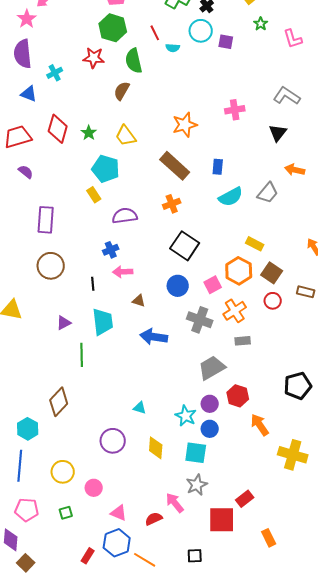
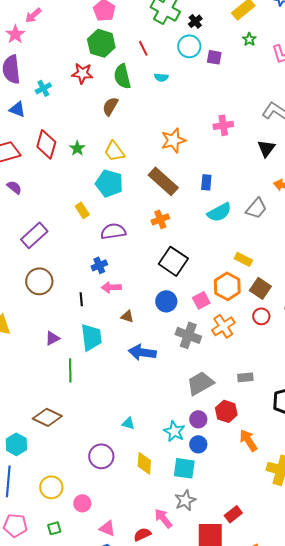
cyan semicircle: (173, 48) -> (161, 77), moved
cyan pentagon: (106, 169) -> (109, 183), moved
purple rectangle: (46, 220) -> (34, 235), turned 44
gray rectangle: (243, 341) -> (245, 377), moved
brown diamond: (59, 402) -> (47, 417), turned 72

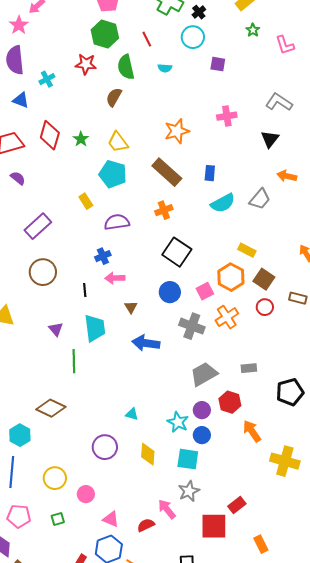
purple square: (214, 57) -> (218, 64), moved
brown triangle: (127, 316) -> (131, 307), turned 40
purple triangle: (52, 338) -> (56, 329), turned -42

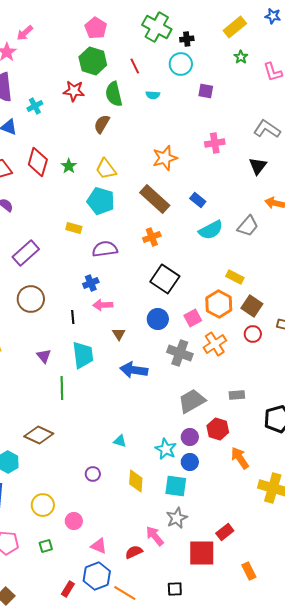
black cross: (199, 12) -> (187, 39), turned 32
blue rectangle: (210, 173) -> (198, 200), turned -56
yellow rectangle: (86, 201) -> (74, 228), turned -42
purple circle: (105, 447) -> (93, 474), size x0.6

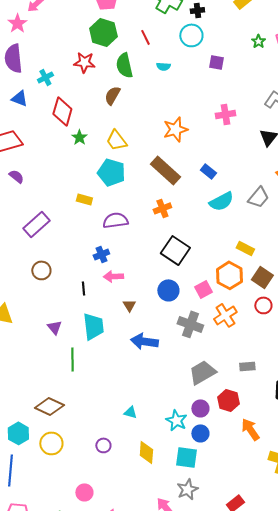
green star: (241, 57) -> (258, 41), moved
red diamond: (38, 162) -> (62, 111), moved
brown circle: (31, 299) -> (41, 270), size x0.7
yellow circle: (43, 505) -> (51, 443), moved

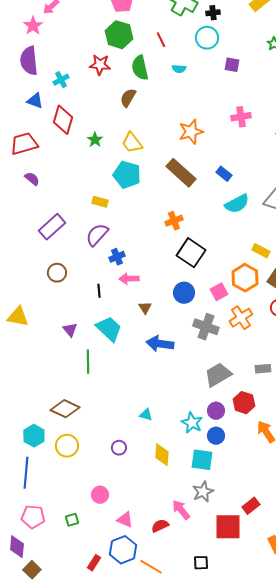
red diamond: (62, 111) -> (63, 120), moved
orange cross: (162, 208) -> (174, 221), moved
purple semicircle: (115, 220) -> (97, 235), moved, turned -40
cyan trapezoid: (93, 326) -> (109, 329), turned -40

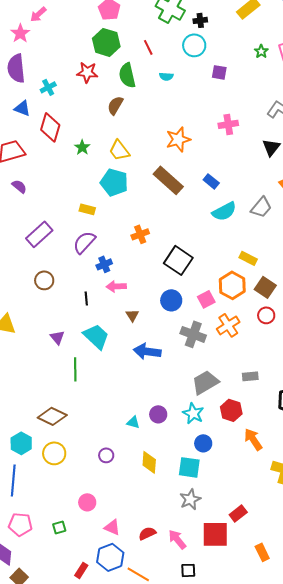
orange cross: (174, 221) -> (140, 234), moved
purple circle: (216, 411) -> (158, 414), moved
cyan star: (192, 423) -> (193, 413), moved
pink arrow: (181, 510) -> (177, 539), moved

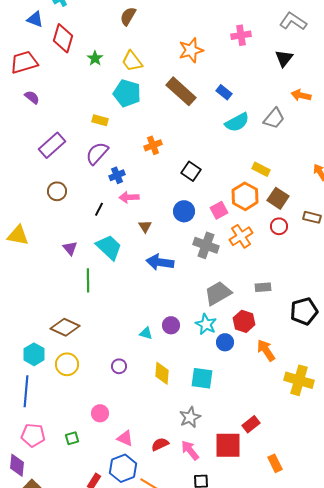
black square: (178, 260) -> (191, 171), size x0.7
black line: (86, 298) -> (99, 209), turned 32
blue circle: (203, 443) -> (225, 342), moved
gray star: (190, 499) -> (190, 417), moved

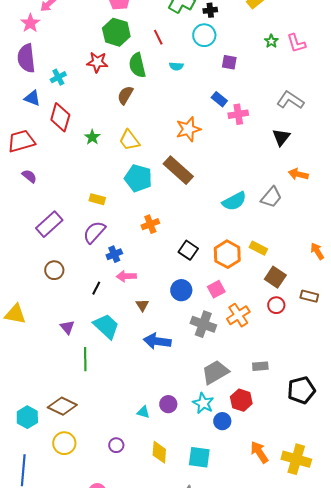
blue rectangle: (224, 92) -> (219, 99), moved
cyan pentagon: (127, 93) -> (138, 178), moved
orange hexagon: (245, 196) -> (227, 254), moved
orange arrow: (266, 350) -> (259, 452), moved
cyan hexagon: (34, 354) -> (27, 417), moved

